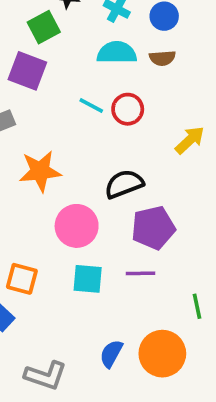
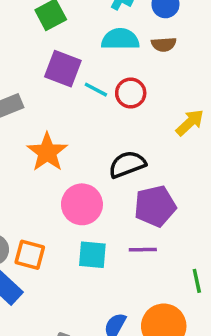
purple square: (27, 71) -> (63, 69), moved
orange star: (40, 171) -> (47, 152), turned -30

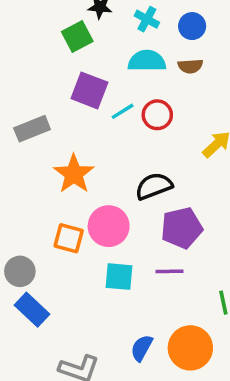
cyan line: (96, 90) -> (123, 111), turned -60
orange square: (30, 255) -> (69, 238), moved

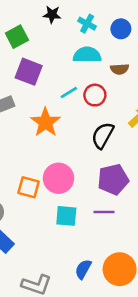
green square: (77, 37) -> (17, 37), moved
brown semicircle: (190, 66) -> (120, 69), moved
purple square: (89, 90) -> (29, 72), moved
orange star: (74, 174) -> (46, 122), moved
black semicircle: (154, 186) -> (103, 135), moved, turned -40

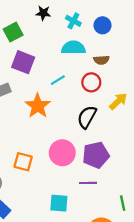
red circle: (95, 95) -> (91, 82), moved
pink circle: (59, 178) -> (62, 153), moved
cyan square: (66, 216) -> (59, 203), moved

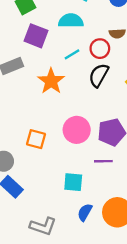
cyan semicircle: (73, 48) -> (71, 21), moved
red circle: (91, 82) -> (100, 49), moved
black semicircle: (87, 117) -> (99, 75), moved

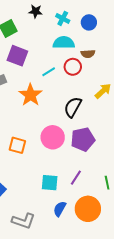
cyan semicircle: (71, 21) -> (64, 43), moved
black semicircle: (99, 75) -> (73, 107), moved
purple line: (103, 161) -> (76, 178), moved, turned -56

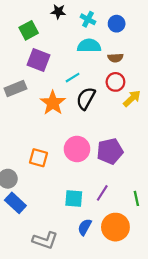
red circle: (73, 67) -> (115, 82), moved
black semicircle: (73, 107) -> (86, 98), moved

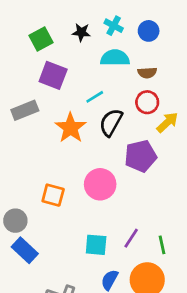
black star: (58, 12) -> (81, 32), moved
purple pentagon: (110, 151) -> (140, 156), moved
green line: (136, 198) -> (162, 245), moved

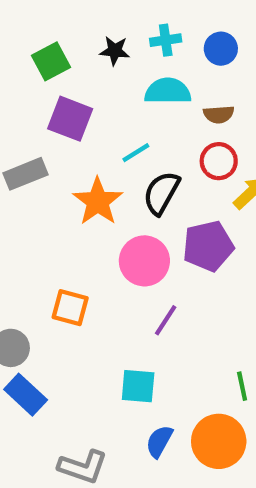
cyan cross: (114, 26) -> (166, 40), turned -36
pink circle: (100, 184) -> (144, 261), moved
purple line: (131, 238) -> (166, 320), moved

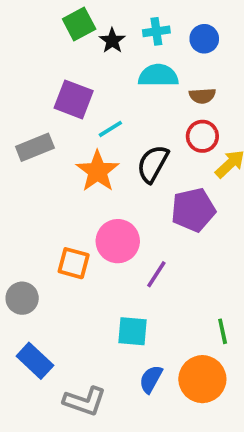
black star: (115, 51) -> (112, 41), turned 30
green square: (51, 61) -> (79, 24), moved
cyan line: (136, 153) -> (110, 129), moved
pink circle: (144, 261) -> (118, 241), moved
blue rectangle: (26, 395) -> (35, 361), moved

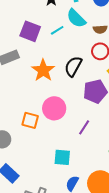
cyan semicircle: (158, 76) -> (76, 18), turned -135
cyan line: (110, 129) -> (57, 30), moved
purple line: (156, 274) -> (84, 127), moved

